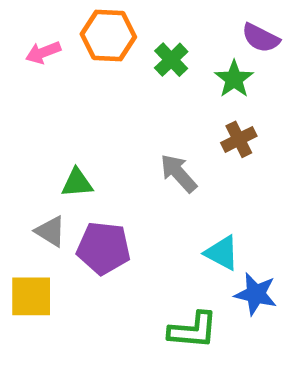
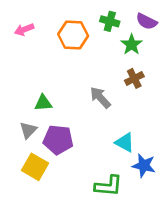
orange hexagon: (108, 36) -> (73, 35), moved
green cross: (171, 60) -> (110, 21), moved, turned -30
gray triangle: (50, 231) -> (28, 130), turned 42
yellow square: (31, 296) -> (35, 167), moved, turned 30

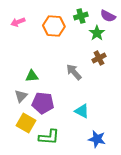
green cross: (110, 21) -> (81, 16), turned -32
cyan triangle: (125, 142) -> (82, 111), moved
blue star: (144, 166) -> (97, 139), moved
green L-shape: (108, 186) -> (49, 137), moved

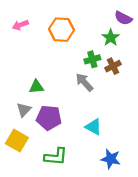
green cross: (81, 16) -> (92, 59), moved
yellow square: (26, 123) -> (17, 141), moved

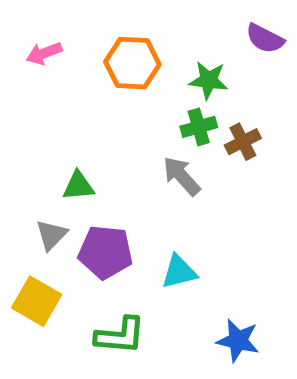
green star: (111, 38) -> (208, 80), moved, turned -30
cyan triangle: (94, 127) -> (179, 272), moved, turned -42

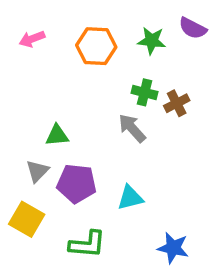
green star: (208, 80) -> (152, 41), moved
green cross: (199, 127) -> (144, 92), turned 30

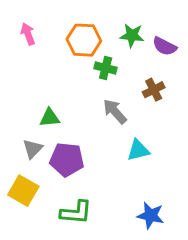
purple semicircle: (193, 28) -> (165, 46), moved
pink arrow: (32, 39) -> (28, 34), turned 90
green cross: (144, 92) -> (106, 68), moved
cyan triangle: (130, 198) -> (138, 150), moved

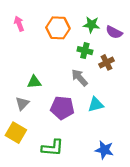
green cross: (106, 68) -> (85, 51), moved
purple pentagon: (67, 160) -> (62, 108), moved

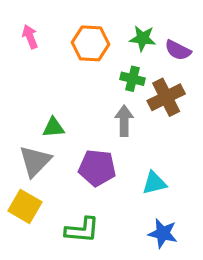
brown cross: (106, 62) -> (166, 97), size x1.5
gray arrow: (80, 78) -> (124, 121), turned 42
gray triangle: (22, 103) -> (35, 161), size x1.5
cyan triangle: (96, 105) -> (154, 183), moved

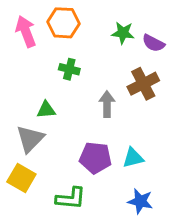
pink arrow: (30, 37) -> (26, 31), size x1.5
orange hexagon: (90, 43) -> (63, 23), moved
green cross: (132, 79) -> (69, 69), moved
purple pentagon: (97, 168) -> (95, 158), moved

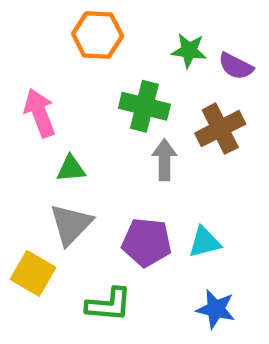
pink arrow: (26, 31) -> (40, 113), moved
green cross: (69, 69) -> (144, 106), moved, size x1.5
gray triangle: (30, 139) -> (71, 224), moved

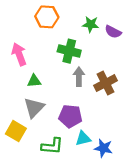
brown cross: (220, 129) -> (106, 83), moved
cyan triangle: (205, 242) -> (83, 139), moved

